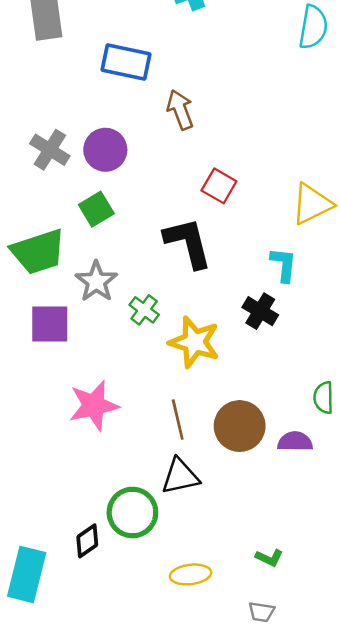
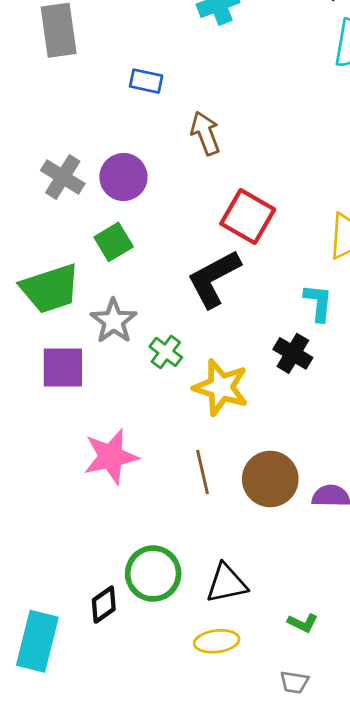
blue rectangle: (126, 62) -> (146, 81), size x0.6
red square: (219, 186) -> (248, 217), size x1.4
black L-shape: (188, 243) -> (214, 279), turned -104
black triangle: (180, 476) -> (227, 583), moved

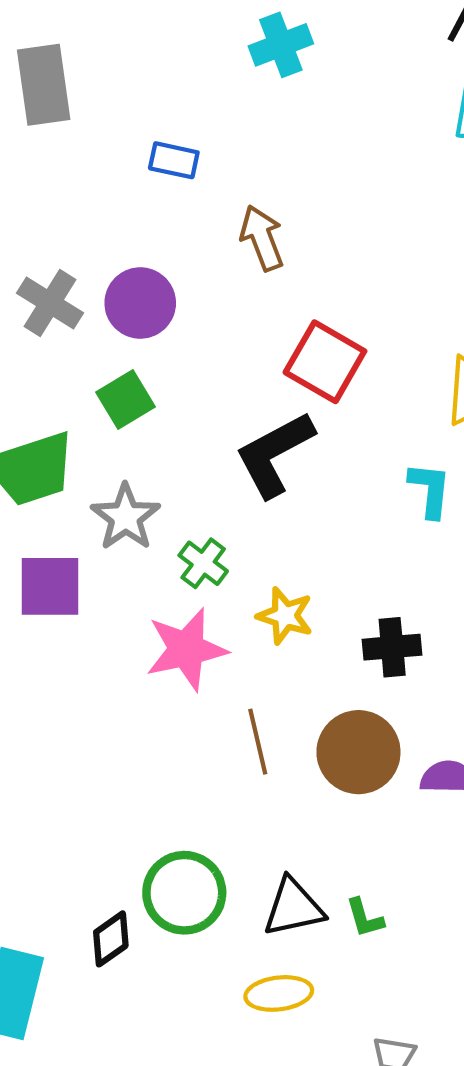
black cross: (293, 353) -> (392, 647), moved, turned -36
yellow star: (221, 387) -> (285, 616), size x0.7
pink star: (111, 456) -> (186, 649), moved
green L-shape: (303, 623) -> (365, 918), moved, turned 48

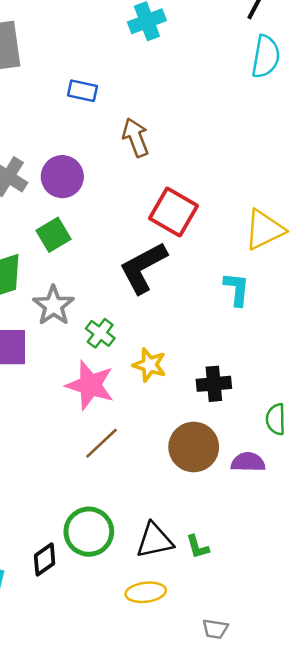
pink star: (186, 649) -> (90, 385), turned 30
brown line: (258, 742) -> (101, 443), moved, turned 60

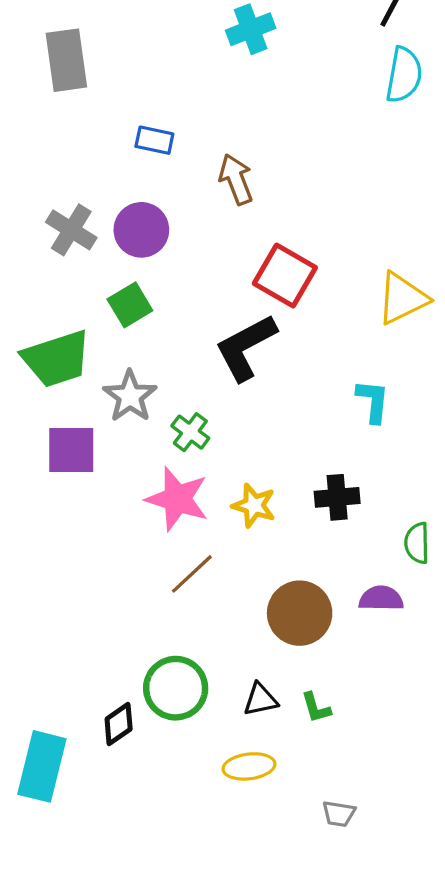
blue rectangle: (83, 91) -> (154, 140), moved
cyan L-shape: (237, 289) -> (373, 401), moved
yellow star: (149, 365) -> (254, 505), moved
brown circle: (194, 447) -> (300, 613), moved
black triangle: (155, 540) -> (260, 700), size x0.7

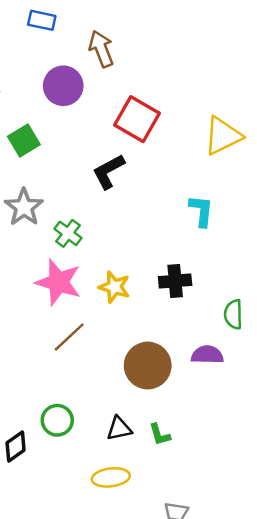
purple circle: (141, 230) -> (63, 86), moved
black L-shape: (246, 347) -> (108, 171), size x0.7
green circle: (176, 688) -> (57, 420), size x0.7

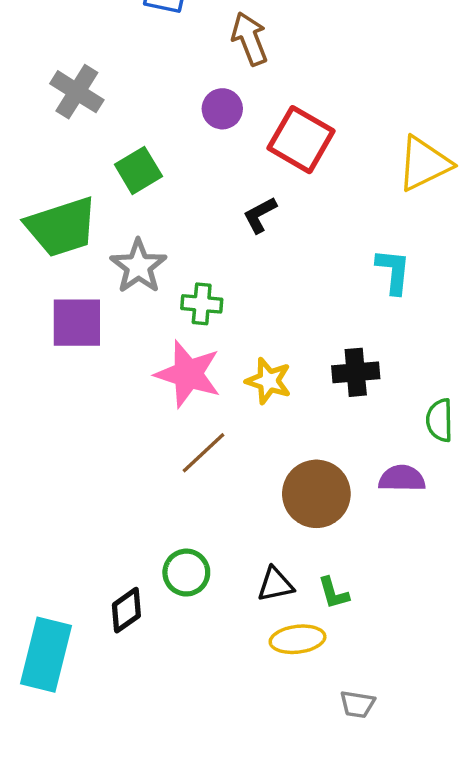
purple circle: (63, 86) -> (222, 109), moved, size x0.7
black L-shape: (108, 171) -> (260, 215), size x0.7
green cross: (68, 233) -> (202, 304), turned -32
yellow ellipse: (111, 477) -> (298, 639), moved

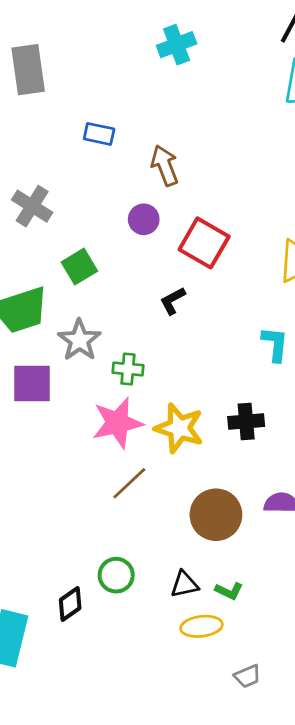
pink star: (188, 374) -> (117, 423), turned -30
yellow star: (268, 381) -> (179, 428), size x1.4
green L-shape: (333, 593) -> (229, 591), turned -48
gray trapezoid: (357, 704) -> (247, 676), turned -32

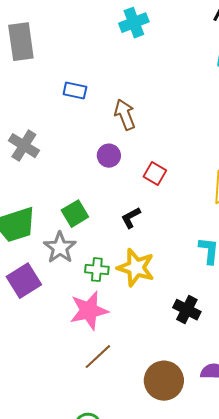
red square: (204, 243) -> (155, 174), size x0.6
green square: (79, 267) -> (75, 214), moved
purple square: (32, 383) -> (24, 281), turned -32
black cross: (246, 422) -> (187, 310), turned 32
yellow star: (179, 428) -> (136, 268), moved

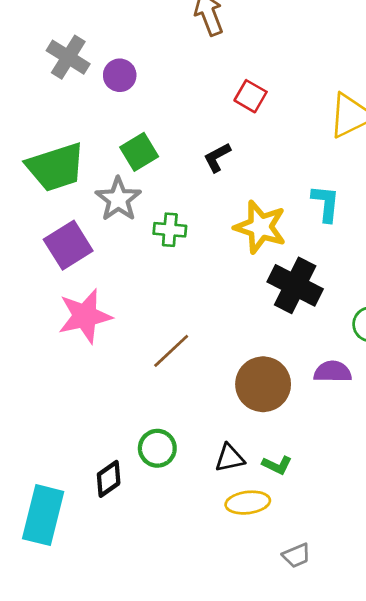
purple circle: (109, 156) -> (120, 75), moved
yellow star: (136, 268) -> (260, 227), moved
black cross: (187, 310) -> (295, 285), size x1.4
pink star: (89, 311) -> (85, 316), moved

